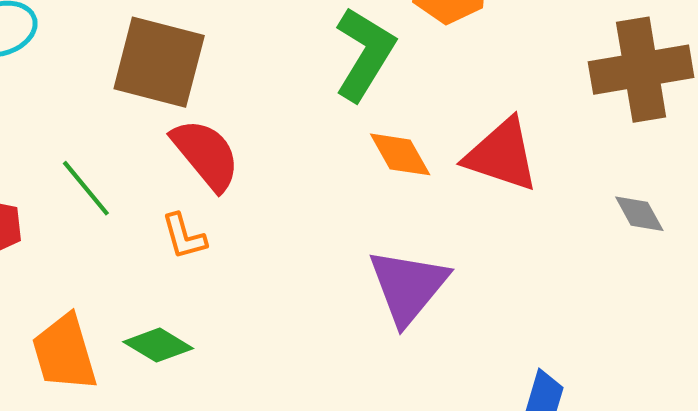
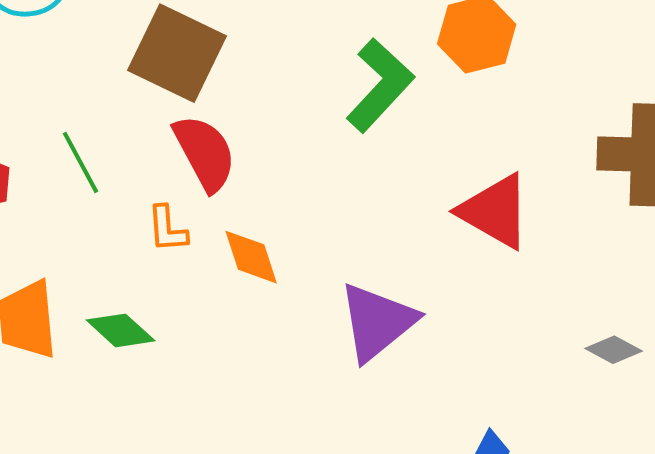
orange diamond: (400, 154) -> (251, 257), moved
gray diamond: (639, 214) -> (614, 350), moved, turned -44

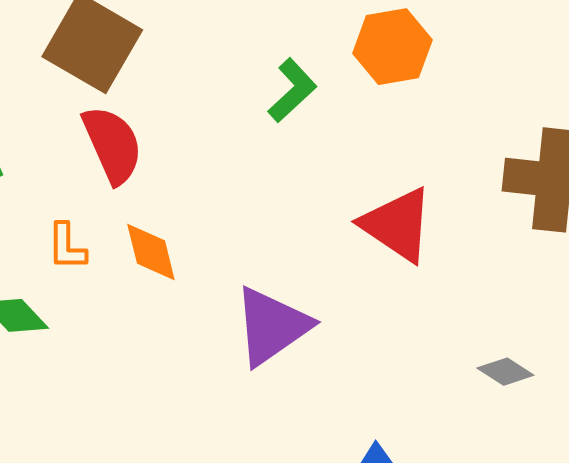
green L-shape: (380, 85) -> (292, 90), size x0.7
orange L-shape: (167, 229) -> (67, 247), moved

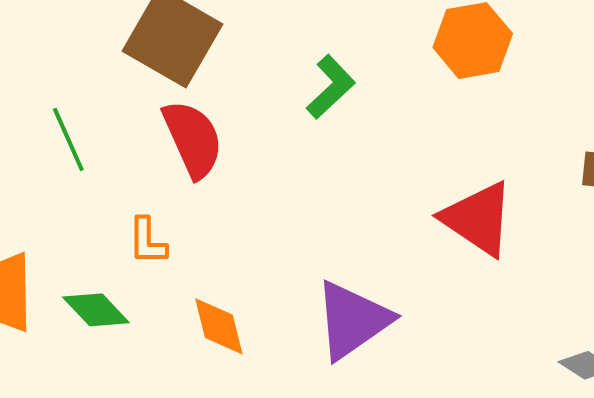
green L-shape: (292, 90) -> (331, 87), moved
orange diamond: (151, 252) -> (219, 326), moved

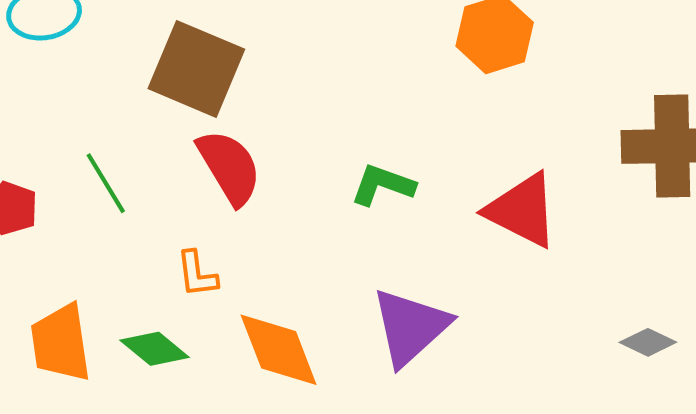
green L-shape: (331, 87) -> (383, 185), moved, turned -110
orange diamond: (219, 326) -> (279, 350), size x1.4

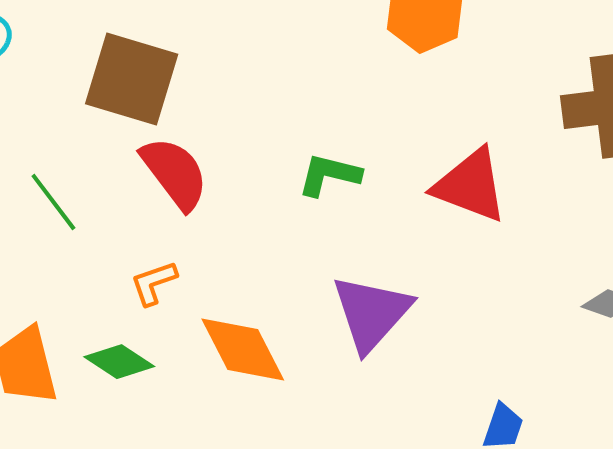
orange L-shape: (197, 274) -> (154, 283), turned 84

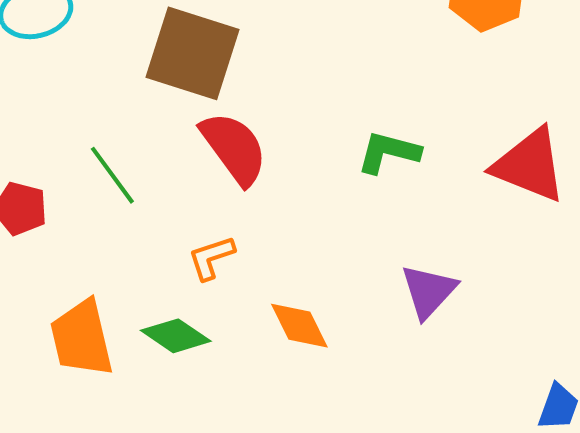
purple triangle: (371, 313) -> (429, 291), size x0.7
orange diamond: (243, 350) -> (299, 326), size x0.7

